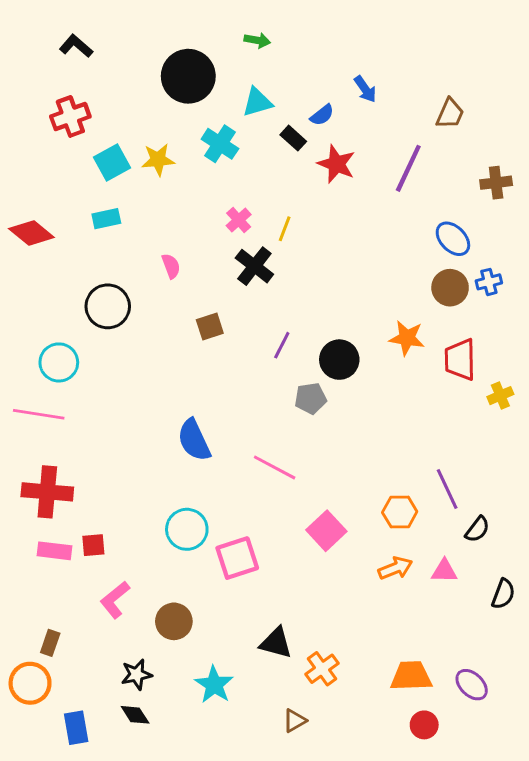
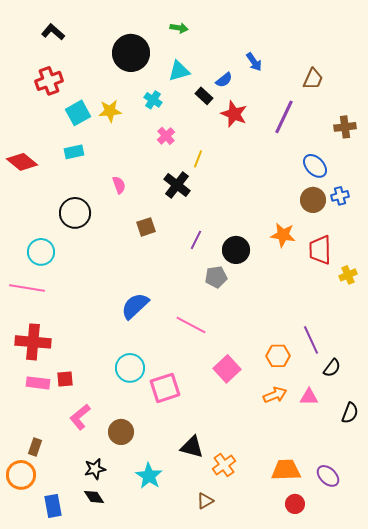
cyan cross: (220, 144) -> (153, 100), size x0.7
pink cross: (239, 220) -> (166, 136), moved
blue semicircle: (194, 440) -> (135, 306), turned 72

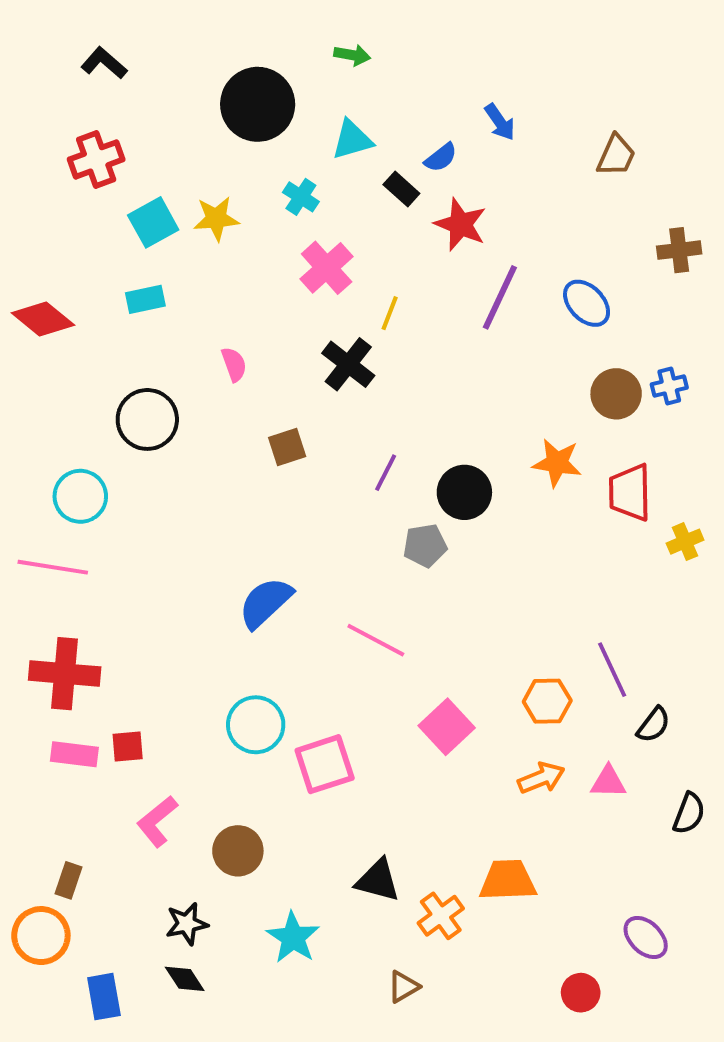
purple line: (284, 117) -> (500, 297), moved
pink cross: (166, 136) -> (327, 268), size x1.5
blue ellipse: (315, 166) -> (587, 303), moved
orange trapezoid: (286, 470) -> (508, 880), moved

